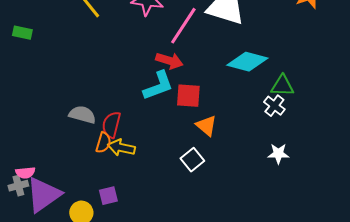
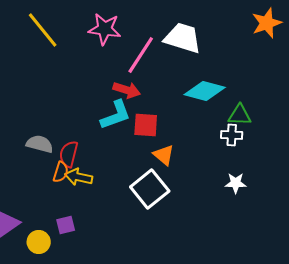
white cross: (274, 106) -> (232, 135), turned -35
white square: (192, 160) -> (150, 189), size x1.6

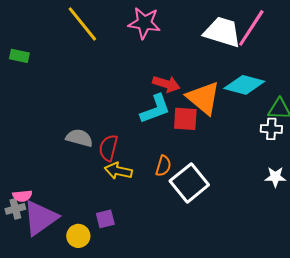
pink line: (141, 55) -> (251, 28), moved
orange triangle: (164, 155) -> (203, 98), moved, size x1.6
orange semicircle: (61, 172) -> (163, 166), moved

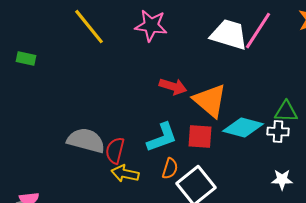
cyan diamond: (244, 85) -> (243, 128), moved
cyan L-shape: (155, 109) -> (162, 138), moved
red square: (185, 119) -> (200, 137), moved
gray semicircle: (79, 138) -> (86, 141), size x1.4

